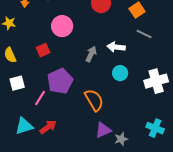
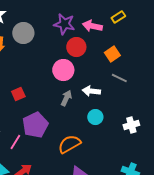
pink circle: (62, 26) -> (63, 70), moved
white cross: (156, 81) -> (131, 125), size x0.7
orange semicircle: (94, 100) -> (69, 144), turned -90

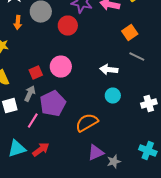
red circle: (76, 47) -> (68, 26), moved
pink circle: (63, 70) -> (61, 67), moved
gray arrow: (66, 98) -> (30, 94), moved

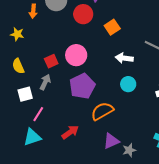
orange square: (130, 33) -> (112, 27), moved
purple pentagon: (53, 104) -> (82, 86), moved
pink line: (33, 121) -> (38, 114), moved
red arrow: (41, 150) -> (70, 132), moved

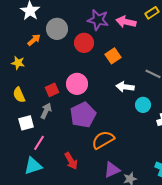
orange arrow: (33, 11) -> (34, 40), turned -136
cyan circle: (128, 84) -> (143, 105), moved
red arrow: (70, 132) -> (71, 161), turned 96

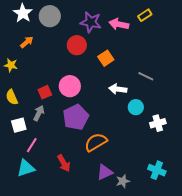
gray circle: (57, 29) -> (50, 16), moved

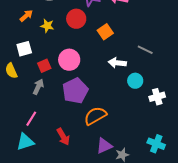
yellow star: (11, 65) -> (47, 26), moved
white square: (19, 125) -> (24, 49), moved

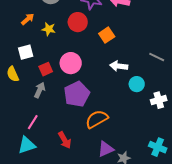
gray line: (145, 50) -> (157, 57), moved

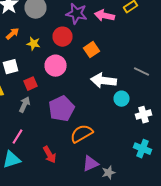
pink circle: (71, 63) -> (56, 66), moved
white arrow: (119, 66) -> (104, 81), size x1.4
cyan cross: (158, 147) -> (142, 149), moved

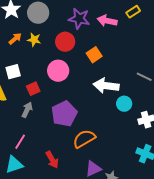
yellow star: (34, 44) -> (34, 40), moved

